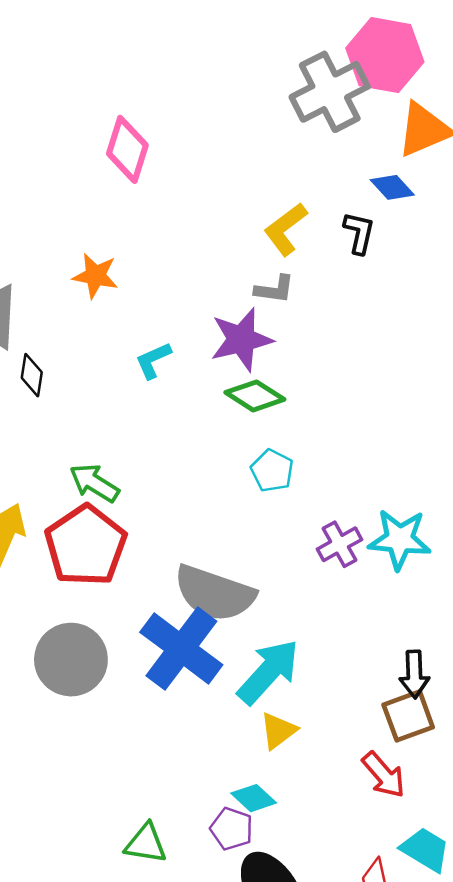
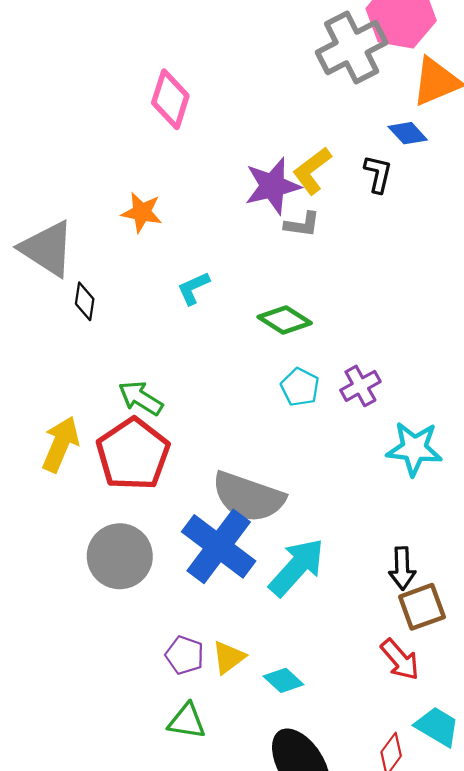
purple star: (241, 339) -> (273, 186), moved
purple cross: (340, 544) -> (360, 386), moved
black arrow: (414, 674) -> (402, 568), moved
yellow triangle: (278, 731) -> (229, 657), moved
purple pentagon: (232, 829) -> (185, 655), moved

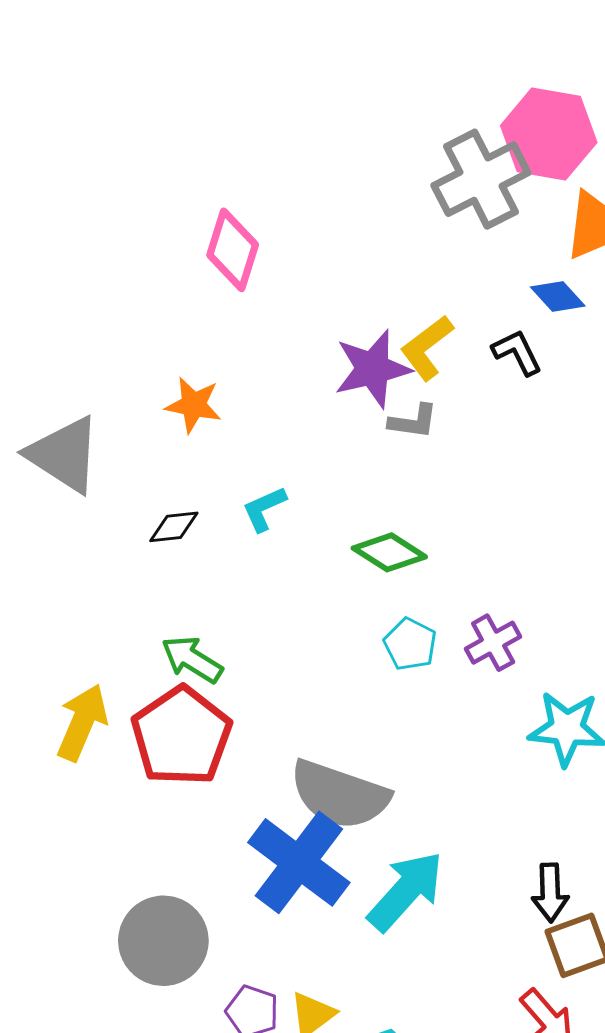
black L-shape: (378, 174) -> (517, 352), turned -39
black diamond: (85, 301) -> (174, 527), moved, turned 75
gray circle: (120, 556) -> (163, 941), moved

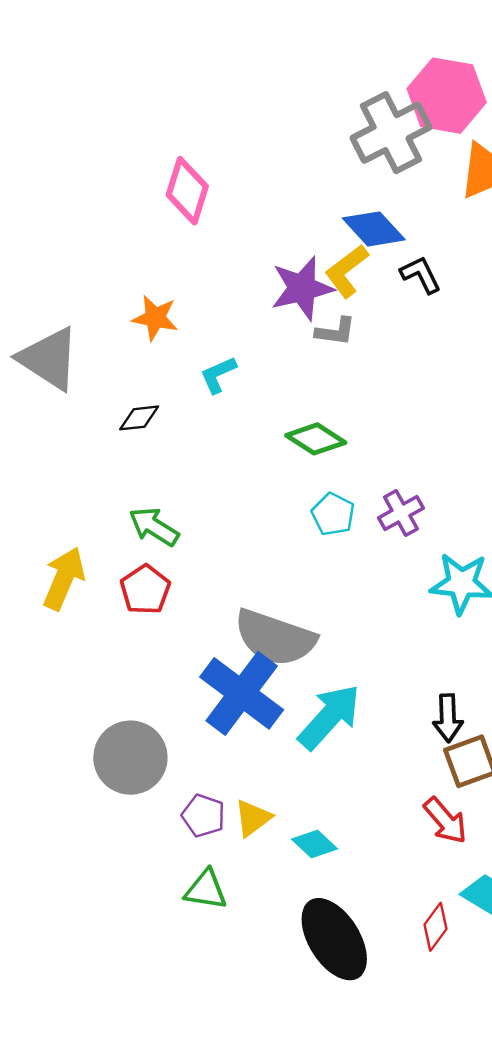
blue diamond: (558, 297) -> (374, 229), moved, size x1.4
cyan L-shape: (264, 509) -> (218, 375), moved
red pentagon: (181, 736) -> (145, 590), size x0.6

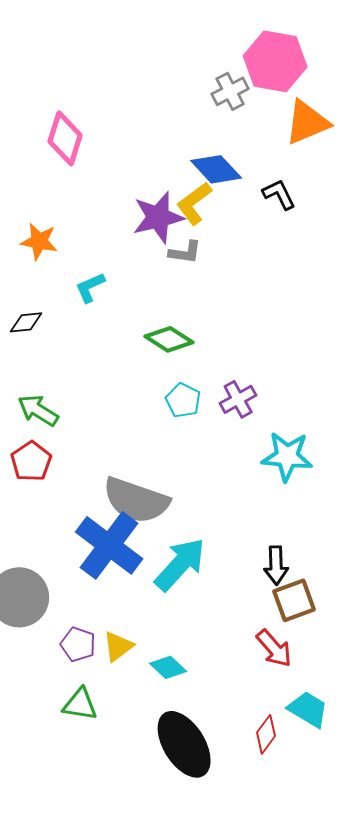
gray cross: (391, 133) -> (230, 91), size x0.6
black L-shape: (421, 275) -> (279, 194), moved

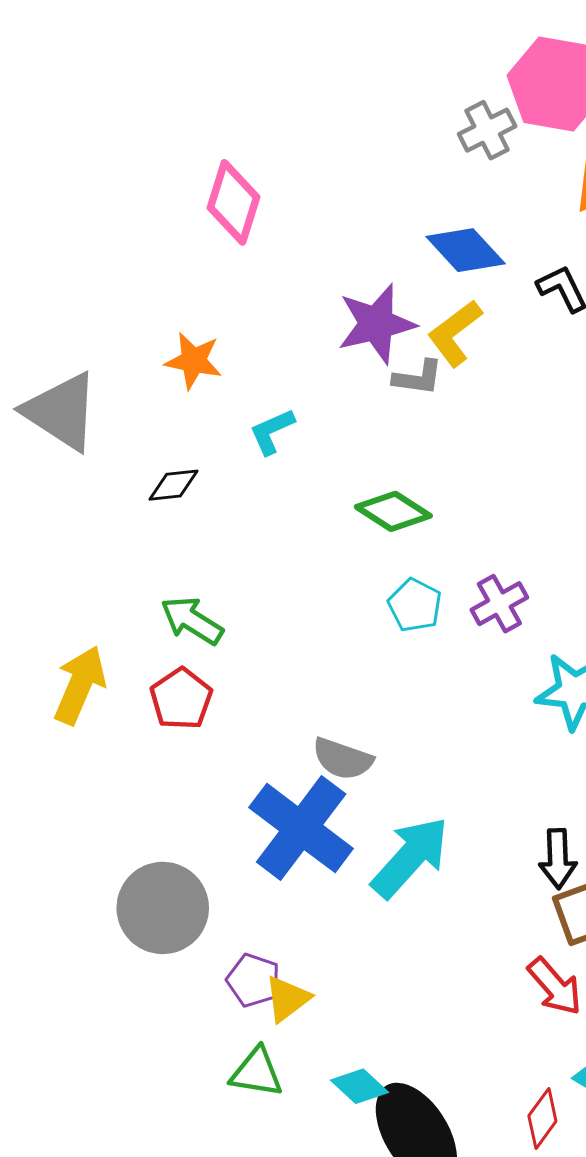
yellow L-shape: (194, 203) -> (455, 333), moved
gray semicircle: (136, 500) -> (343, 759), size x0.6
yellow triangle: (118, 646) -> (287, 999), moved
cyan diamond: (168, 667) -> (359, 1086), moved

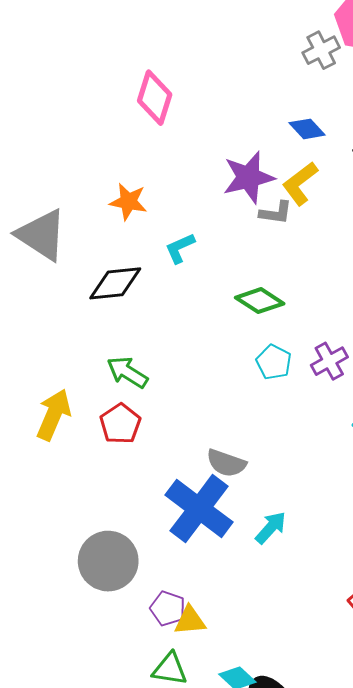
blue diamond: (466, 250) -> (307, 129), size x0.7
black diamond: (173, 485) -> (115, 283), size x1.6
cyan arrow: (410, 857) -> (271, 528), size x0.6
yellow triangle: (287, 999) -> (190, 621), turned 32

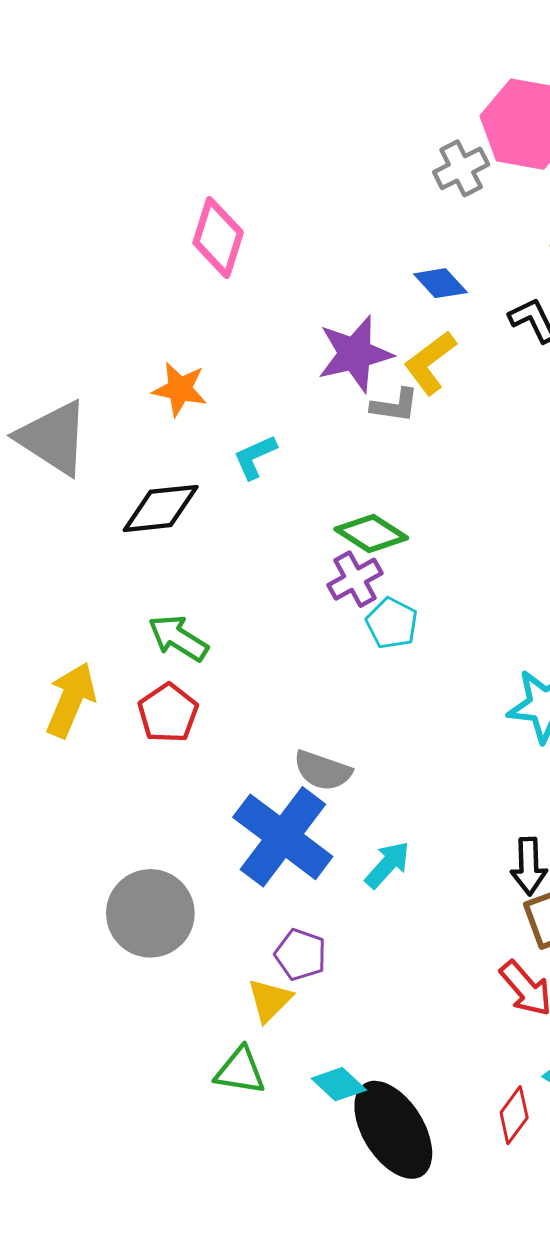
purple cross: (329, 361) -> (355, 579), moved
purple pentagon: (168, 608) -> (301, 955), moved
yellow triangle: (190, 621) -> (270, 1000), turned -40

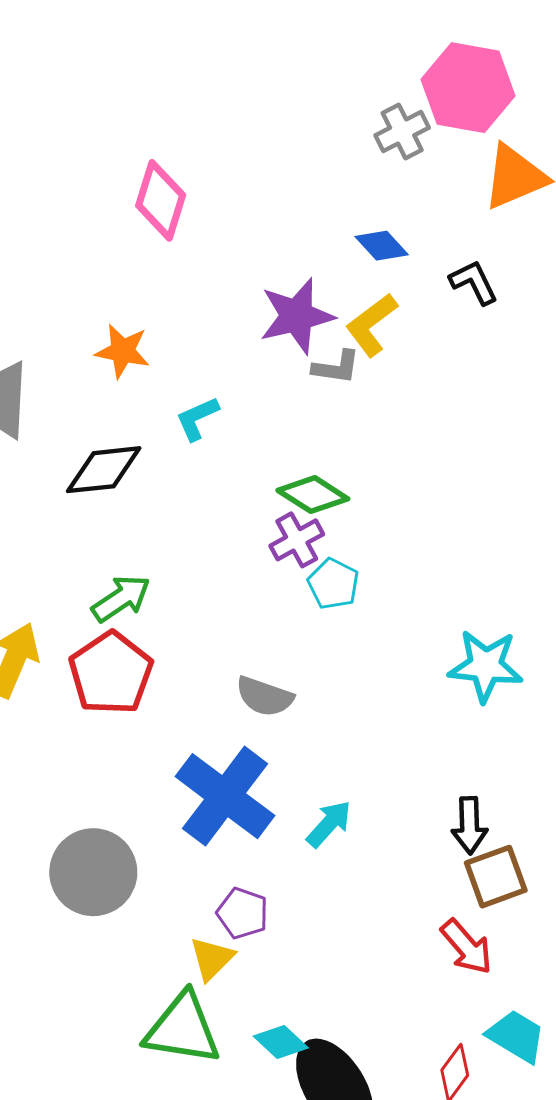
green arrow: (178, 638) -> (121, 598), turned 114
red pentagon: (168, 713) -> (111, 673), size x1.4
gray semicircle: (323, 771) -> (265, 697), moved
green triangle: (240, 1071) -> (183, 1029), size x1.5

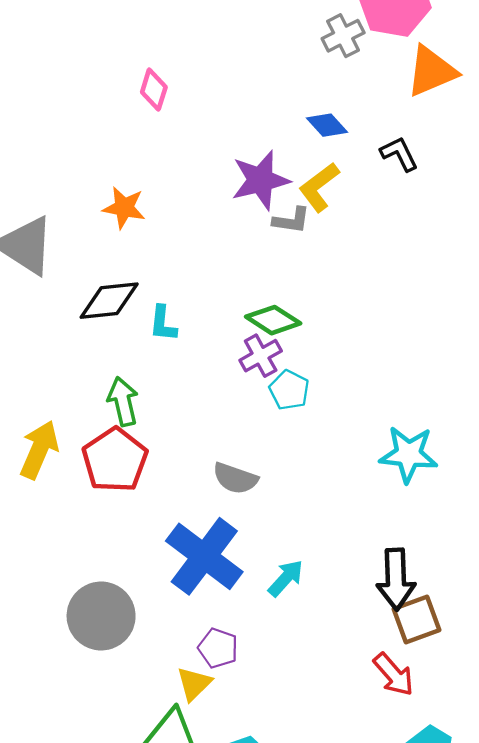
pink diamond: (161, 200) -> (154, 90), size x0.7
cyan L-shape: (197, 418) -> (163, 324), moved, turned -60
green arrow: (121, 598) -> (123, 402), turned -69
black arrow: (469, 825) -> (396, 579), size x1.4

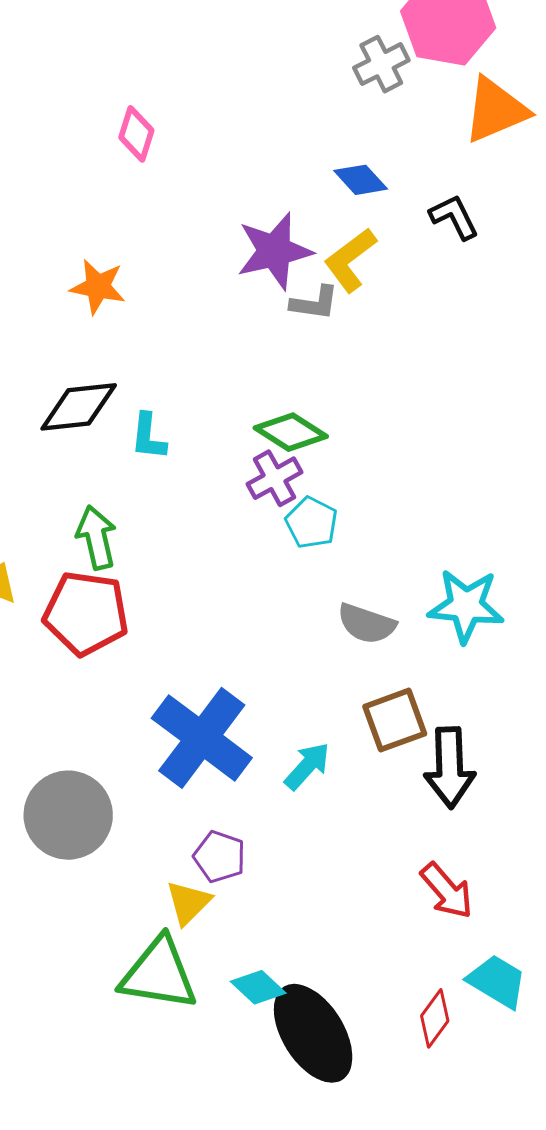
red pentagon: (115, 460) -> (86, 613), turned -30
gray semicircle: (235, 478) -> (367, 624), moved
brown square: (416, 619) -> (395, 720), moved

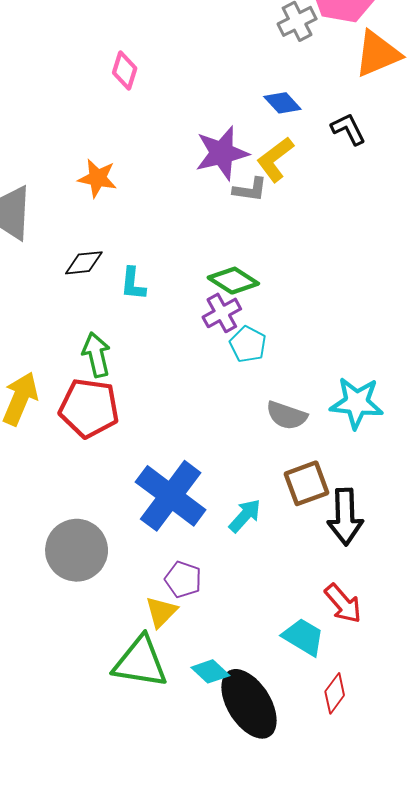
black diamond: (79, 407) -> (84, 263), size x0.7
cyan trapezoid: (497, 981) -> (303, 637), moved

